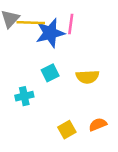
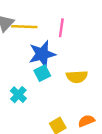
blue star: (50, 33) -> (42, 54), moved
cyan cross: (24, 96) -> (18, 95), turned -35

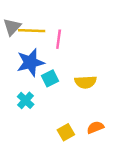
pink line: (61, 28) -> (59, 39), moved
blue star: (42, 54) -> (30, 62), moved

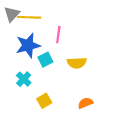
pink line: (59, 39) -> (58, 35), moved
yellow square: (66, 132) -> (44, 101), moved

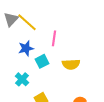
yellow line: (29, 17) -> (27, 22), turned 40
blue star: (28, 45) -> (26, 48), size x0.7

